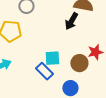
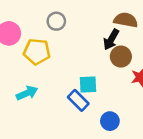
brown circle: (79, 63) -> (121, 57), moved

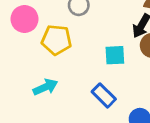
cyan square: (88, 85) -> (115, 55), moved

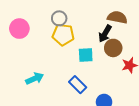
yellow pentagon: (56, 40) -> (63, 35), moved

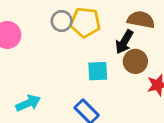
yellow pentagon: (63, 35) -> (85, 22), moved

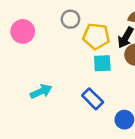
yellow pentagon: (85, 22) -> (96, 36), moved

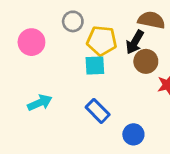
pink circle: (23, 31) -> (31, 42), moved
cyan square: (102, 63) -> (95, 65), moved

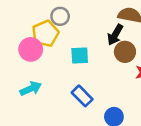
yellow pentagon: (102, 41) -> (45, 33), moved, turned -30
pink circle: (31, 42) -> (31, 49), moved

